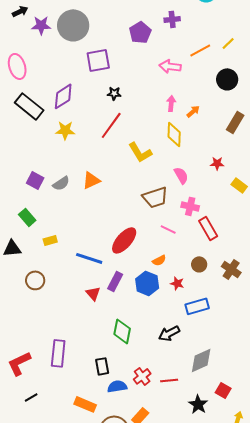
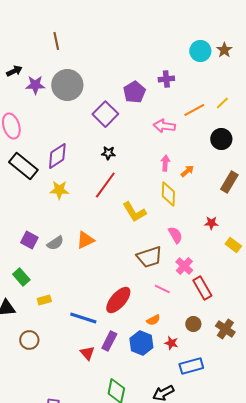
purple square: (98, 60) -> (105, 114), moved, turned -35
pink cross: (190, 206) -> (184, 266), turned 30

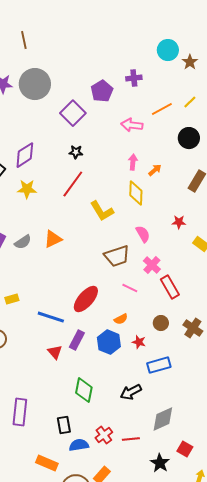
brown star: (224, 50) -> (190, 62), moved

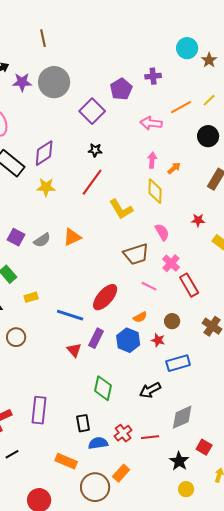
brown circle: (161, 323) -> (172, 321), moved

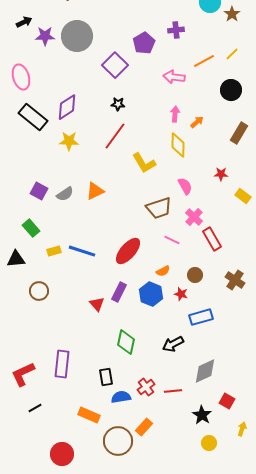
blue line: (70, 315) -> (82, 251), moved

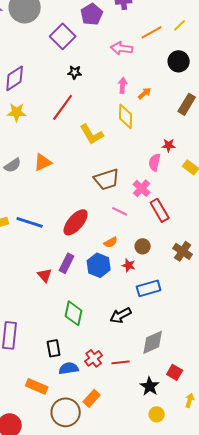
black star: (118, 104) -> (75, 72), moved
pink semicircle: (185, 186) -> (155, 162), moved, turned -138

